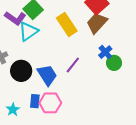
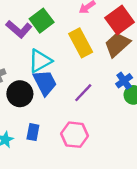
cyan triangle: (28, 31) -> (40, 61), moved
blue trapezoid: (47, 75) -> (45, 83), moved
pink hexagon: (50, 103) -> (75, 135), moved

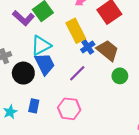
brown trapezoid: (117, 45) -> (108, 50), moved, turned 80
blue cross: (124, 81) -> (88, 47), moved

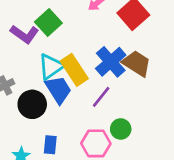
yellow rectangle: (76, 31) -> (74, 70), moved
blue cross: (88, 47) -> (111, 62), size x1.6
green circle: (120, 76) -> (121, 129), moved

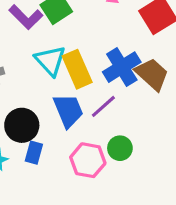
cyan triangle: (51, 67) -> (50, 61), turned -48
blue trapezoid: (58, 90) -> (68, 110), moved
black circle: (32, 104) -> (22, 125), moved

